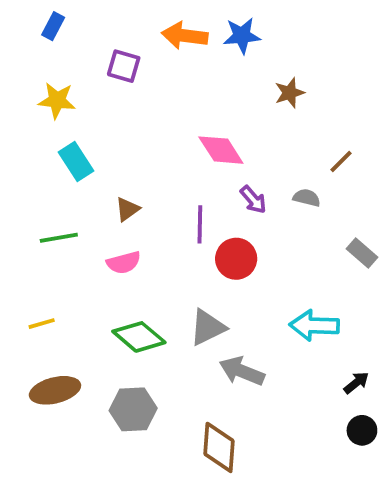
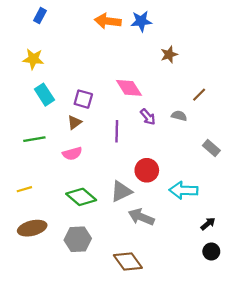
blue rectangle: (53, 26) -> (40, 16), moved
purple square: (124, 66) -> (83, 99), moved
red circle: (236, 259) -> (147, 170), moved
brown diamond: (219, 447) -> (128, 262), turned -40

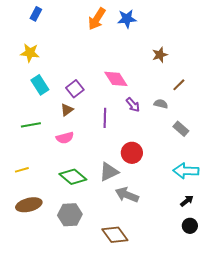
orange arrow: (108, 21) -> (97, 19), turned -65
brown star: (169, 55) -> (160, 55), moved
purple square: (83, 99) -> (75, 89), turned 36
gray rectangle: (211, 148) -> (181, 129), moved
cyan arrow: (184, 190) -> (186, 171), moved

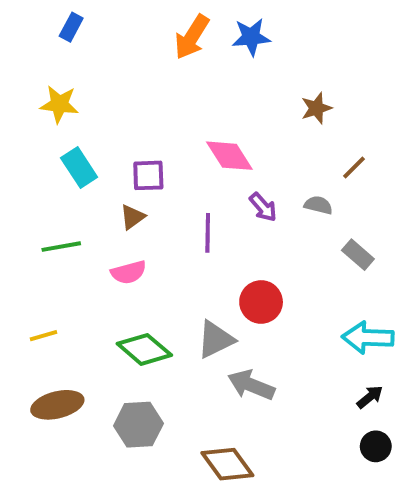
purple square: (75, 89) -> (148, 175), turned 36

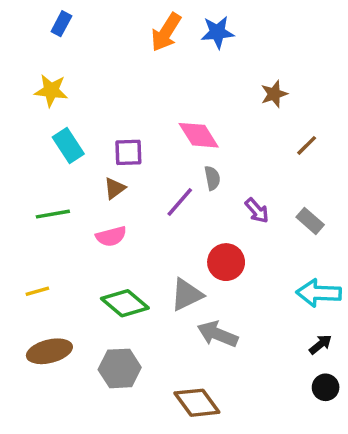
gray semicircle: (318, 205) -> (212, 178), moved, turned 65
purple arrow: (263, 207) -> (257, 211), moved
purple line: (208, 233) -> (180, 202), turned 40

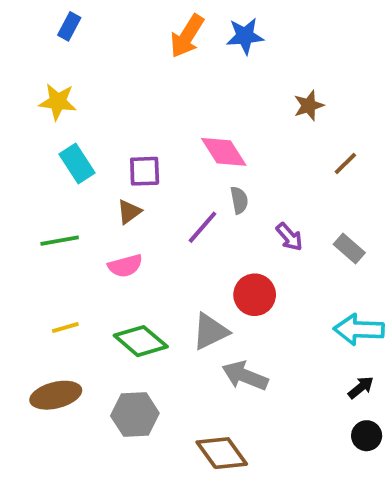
yellow line: (37, 291) -> (65, 328), moved

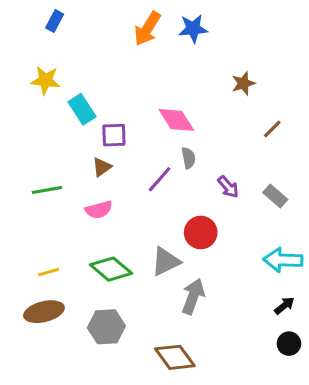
cyan rectangle: (77, 163) -> (82, 109), moved
yellow line: (65, 328) -> (49, 272), moved
gray arrow: (245, 376) -> (193, 296), turned 88

